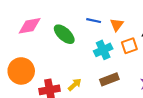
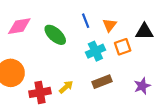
blue line: (94, 21) -> (86, 21), turned 56

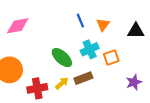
green ellipse: (55, 35) -> (62, 58), moved
orange square: (123, 47) -> (111, 58), moved
brown rectangle: (102, 82) -> (83, 78), moved

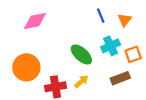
brown rectangle: (83, 78) -> (120, 78), moved

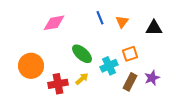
pink diamond: (35, 21) -> (54, 23), moved
cyan cross: (111, 46) -> (109, 66), moved
brown rectangle: (120, 78) -> (130, 82), moved, turned -42

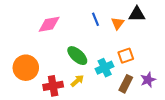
black triangle: (154, 28) -> (137, 14), moved

